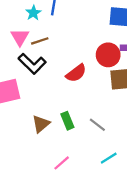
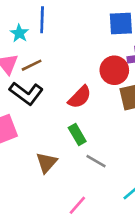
green rectangle: (67, 121) -> (77, 134), moved
gray line: (97, 125) -> (96, 161), moved

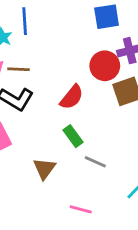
brown line: (32, 65) -> (19, 69), turned 35
pink line: (77, 205) -> (81, 209), turned 70

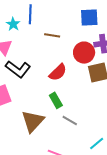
brown line: (19, 69) -> (52, 35), moved
brown triangle: (44, 169) -> (33, 121), size x1.4

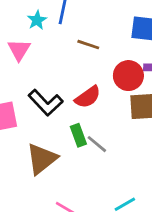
black L-shape: (18, 69) -> (46, 103), moved
gray line: (70, 120) -> (97, 144), moved

